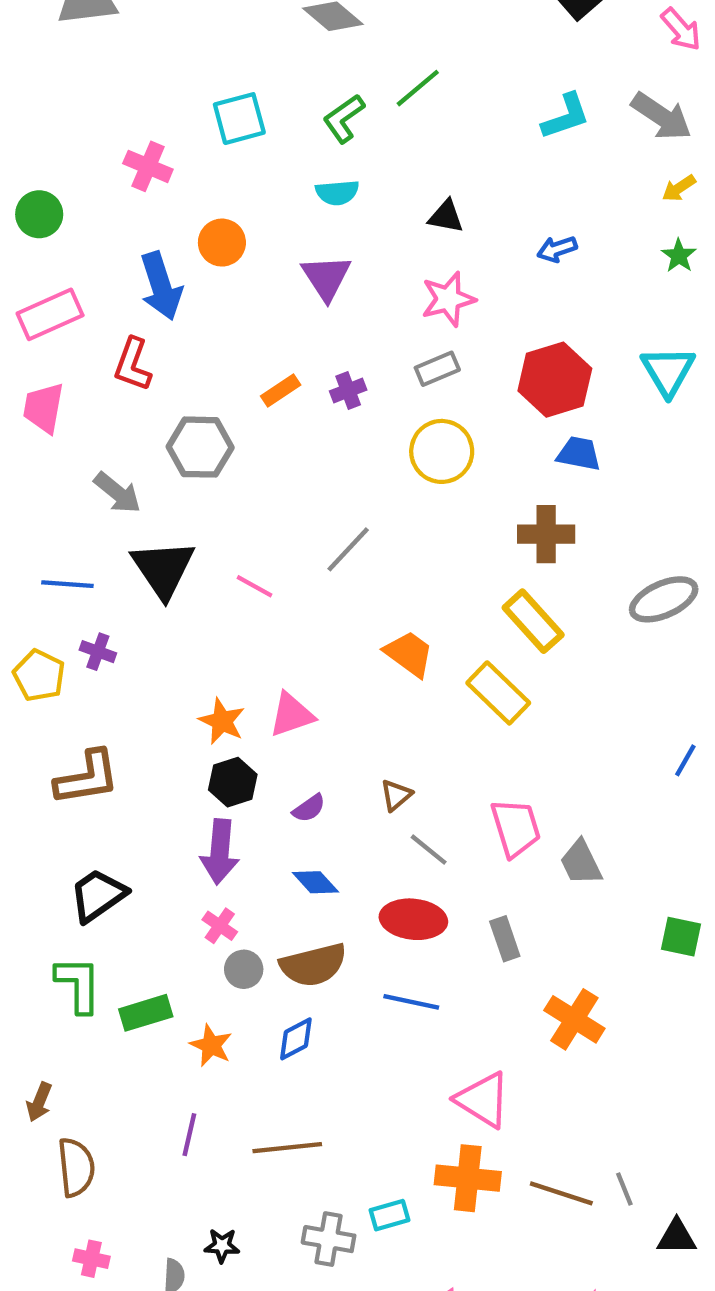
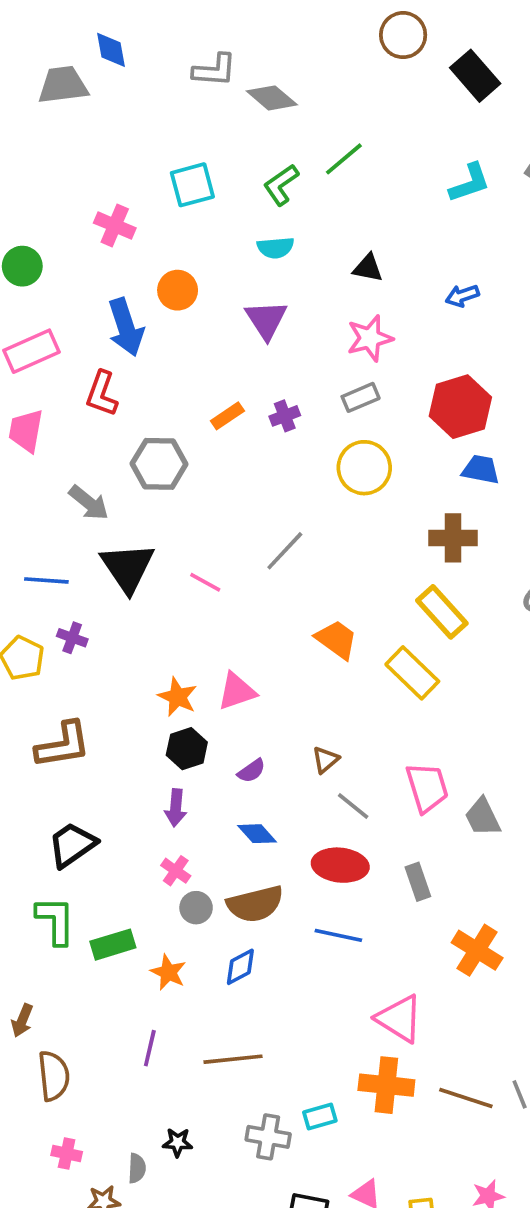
purple arrow: (220, 852) -> (176, 808), size x0.7

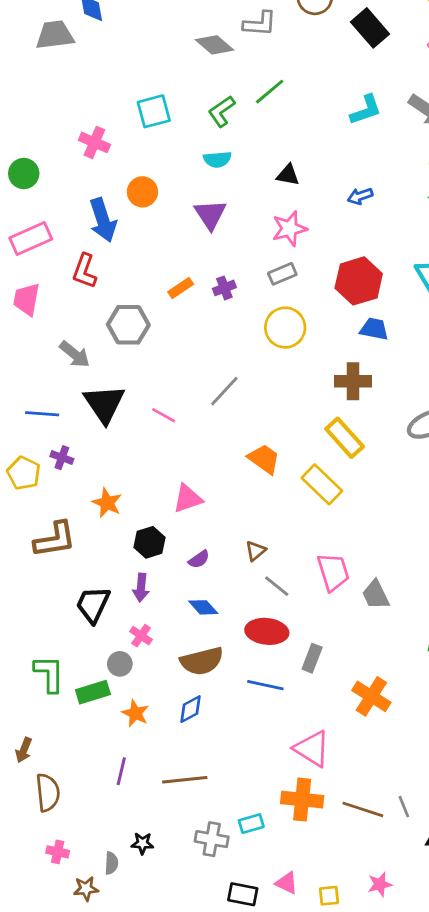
gray L-shape: (215, 70) -> (260, 24), moved
orange star: (178, 697) -> (107, 503), moved
black trapezoid: (72, 845) -> (93, 605), moved, turned -30
gray rectangle: (418, 882) -> (312, 658), moved, turned 40
gray circle: (196, 908) -> (120, 664), moved

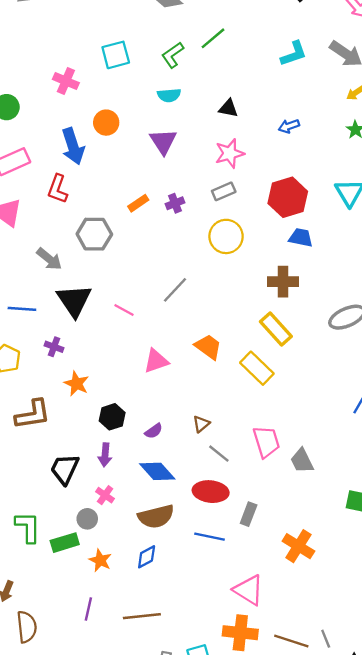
purple cross: (62, 458) -> (54, 347), moved
pink triangle: (188, 499) -> (156, 361), moved
blue diamond: (203, 607) -> (157, 471), size x1.4

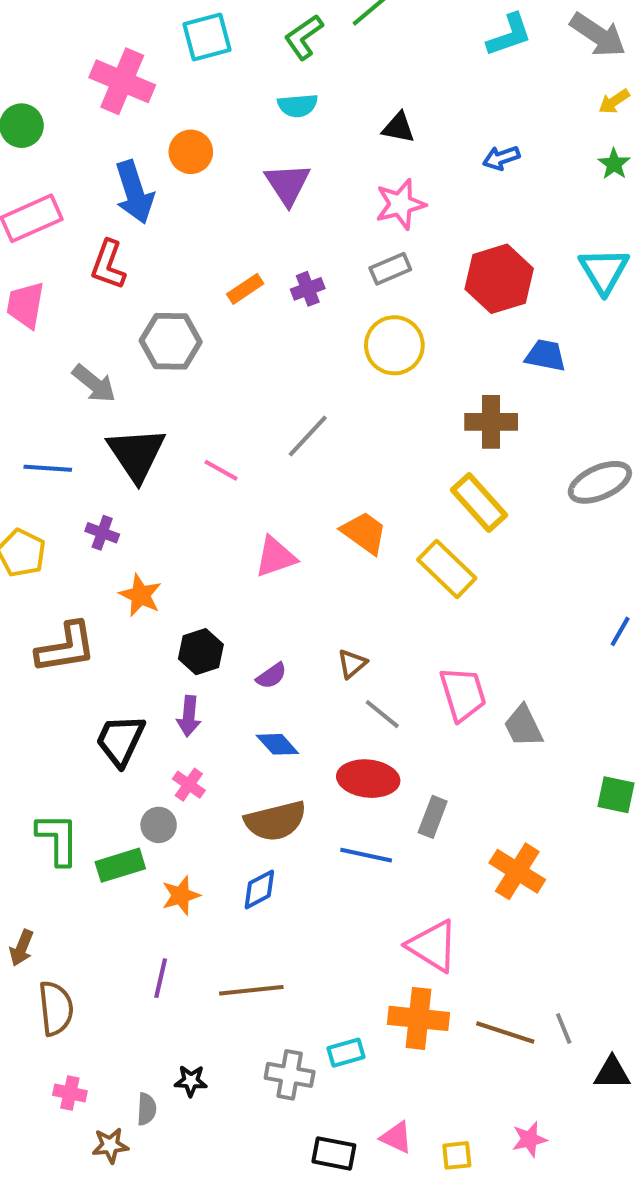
pink cross: (66, 81) -> (122, 81), size x1.4
blue trapezoid: (301, 238) -> (546, 355), moved
blue diamond: (157, 471) -> (277, 744), size x0.7
orange star: (100, 560) -> (181, 895), turned 30

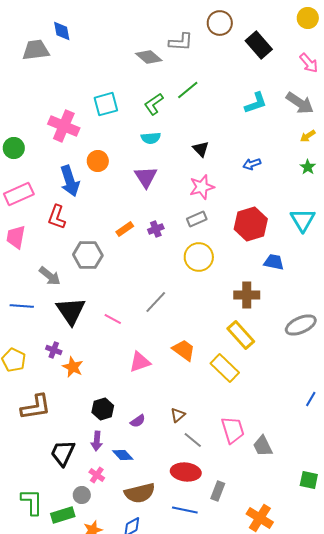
black triangle: (398, 128) -> (201, 149), turned 36
blue line: (48, 468) -> (22, 306), moved
orange star: (140, 595) -> (73, 367), moved
blue diamond: (277, 744) -> (123, 455), moved

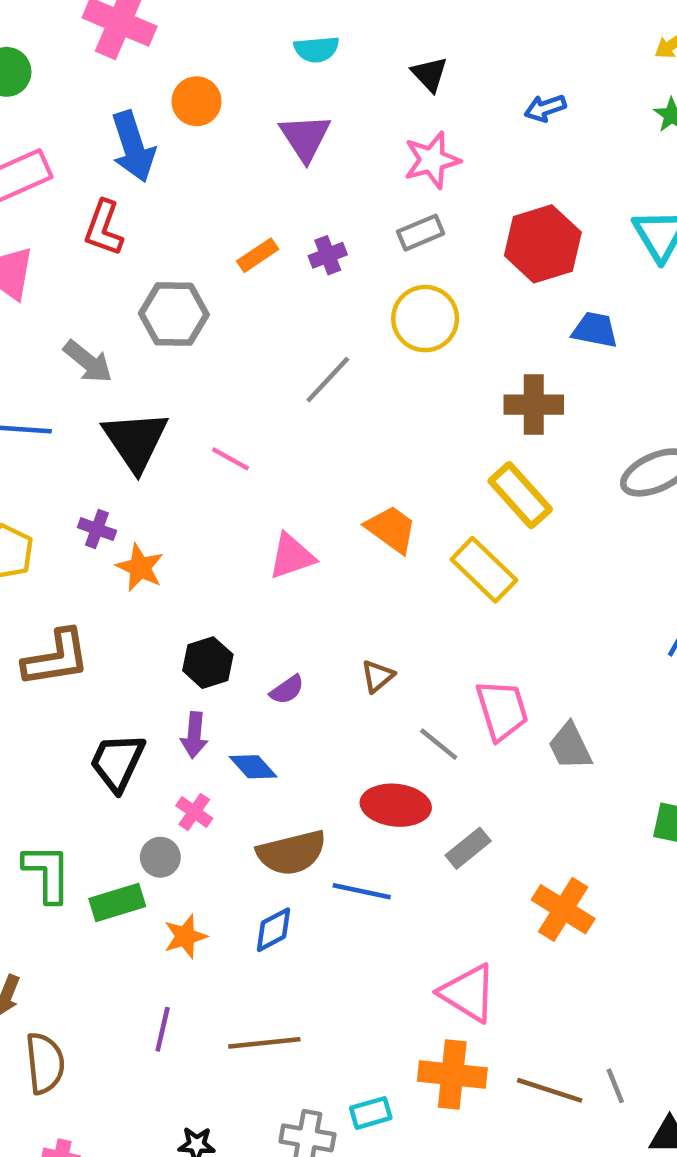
gray line: (156, 302) -> (328, 380), moved
gray line: (193, 440) -> (439, 744), moved
gray rectangle: (218, 491) -> (468, 848), turned 30
blue line: (185, 510) -> (362, 891), moved

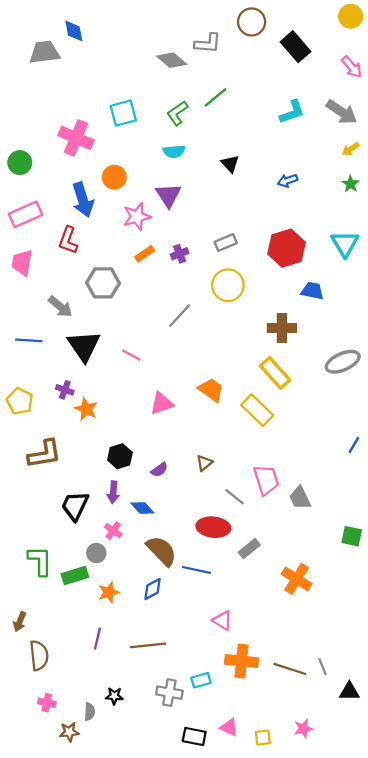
pink star: (432, 160) -> (137, 217), moved
brown semicircle: (292, 853) -> (162, 551), turned -120
pink triangle: (468, 993) -> (222, 621), moved, size x0.7

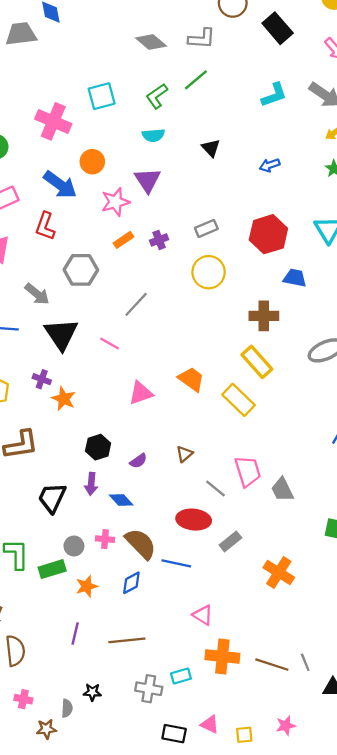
gray L-shape: (208, 43) -> (202, 39), moved
blue arrow: (83, 200) -> (60, 185), turned -36
gray line: (180, 316) -> (136, 304), moved
pink cross: (113, 531) -> (105, 539), moved, turned -30

